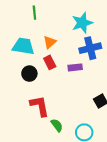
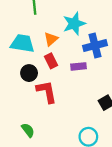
cyan star: (82, 23) -> (74, 24), moved
red L-shape: (40, 106) -> (47, 92), moved
green semicircle: (57, 125) -> (28, 130), moved

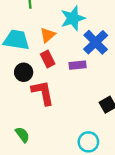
blue cross: (95, 46) -> (96, 42), turned -30

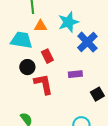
orange triangle: (48, 35) -> (40, 26), moved, turned 40
purple rectangle: (78, 65) -> (75, 74), moved

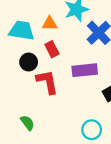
orange triangle: (40, 26) -> (50, 24), moved
purple rectangle: (75, 74) -> (85, 70), size x1.5

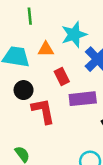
red rectangle: (52, 49) -> (62, 76), moved

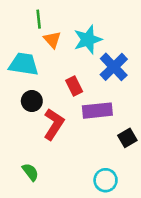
orange triangle: (46, 49) -> (52, 40), moved, turned 49
red L-shape: (43, 111) -> (54, 124), turned 44

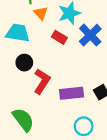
red rectangle: (74, 86) -> (59, 37), moved, turned -32
purple rectangle: (97, 111) -> (72, 93), moved
green semicircle: (30, 172) -> (23, 120), size x1.6

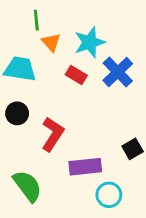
black circle: (24, 63) -> (17, 113), moved
purple rectangle: (72, 93) -> (85, 167), moved

